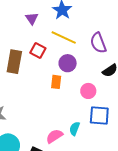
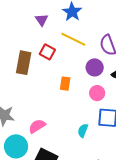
purple circle: (68, 63) -> (95, 67), moved
pink semicircle: (54, 136) -> (37, 126), moved

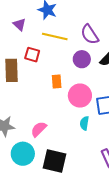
pink circle: (97, 93) -> (80, 96), moved, size x1.5

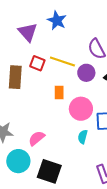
purple triangle: (20, 25) -> (28, 32), size x1.5
yellow line: (55, 36) -> (62, 62), moved

